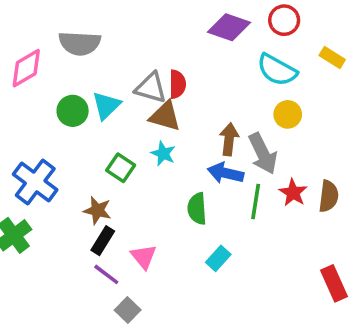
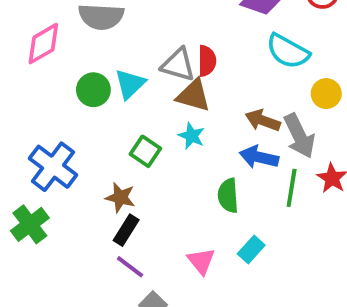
cyan semicircle: (277, 70) -> (288, 51), moved
brown arrow: (229, 139) -> (263, 121), turned -76
pink triangle: (144, 257) -> (201, 261), moved

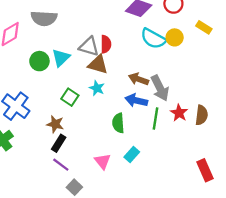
yellow circle: (326, 94) -> (175, 37), moved

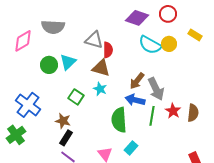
gray triangle: (89, 46) -> (94, 40), moved
brown arrow: (139, 79) -> (137, 81), turned -72
green semicircle: (118, 123) -> (119, 120), size x1.4

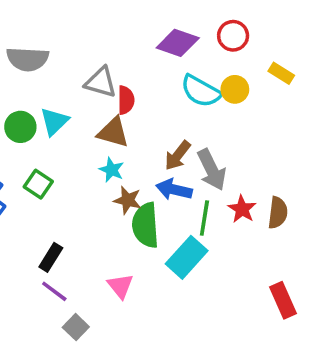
green square: (76, 97) -> (38, 184), moved
brown star: (63, 121) -> (128, 200), moved
cyan rectangle: (131, 148) -> (187, 257), moved, size x1.6

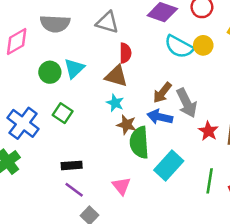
gray triangle: (101, 82) -> (107, 22), moved
green line: (204, 218) -> (210, 181), moved
black rectangle: (51, 257) -> (72, 165), turned 54

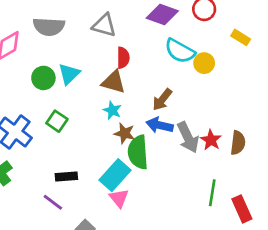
yellow circle: (203, 45) -> (204, 63), moved
gray arrow: (187, 103) -> (188, 137), moved
cyan rectangle: (169, 165) -> (115, 175), moved
purple line: (74, 190) -> (53, 202), moved

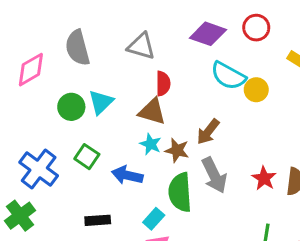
gray semicircle: (49, 27) -> (78, 48), turned 72
blue arrow: (160, 125) -> (127, 175), moved
brown star: (124, 133) -> (177, 150), moved
gray arrow: (188, 137) -> (214, 175), moved
cyan rectangle: (115, 175) -> (154, 219), size x0.6

